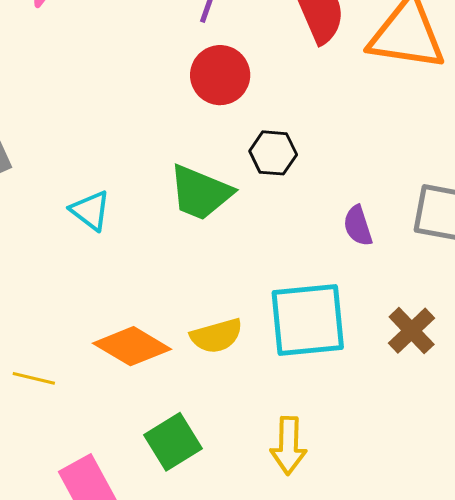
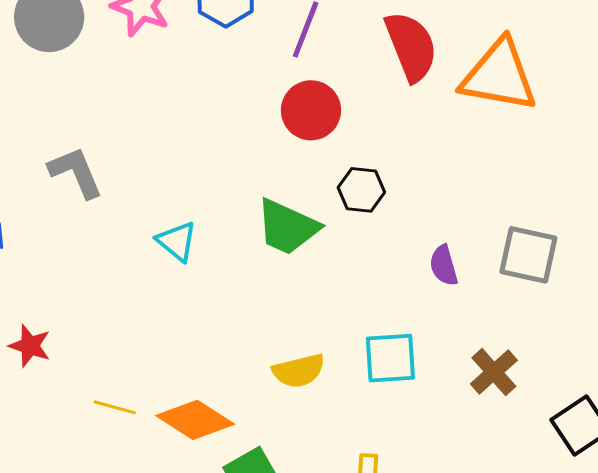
cyan square: (308, 320) -> (390, 358), size x0.7
orange diamond: (132, 346) -> (195, 420), moved

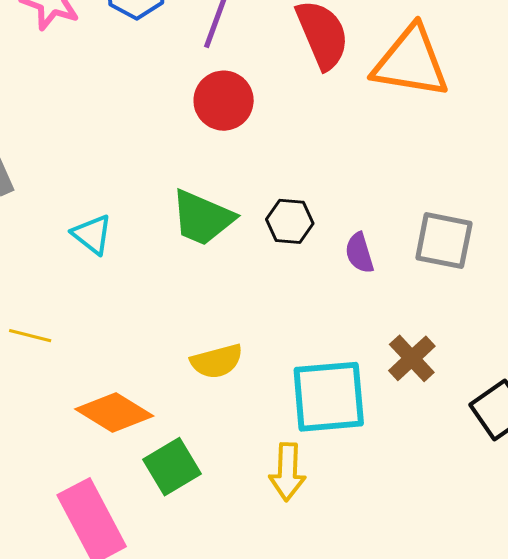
black hexagon: (361, 190) -> (290, 221), moved
cyan square: (390, 358) -> (329, 397), moved, size x1.4
yellow line: (115, 407) -> (30, 336), moved

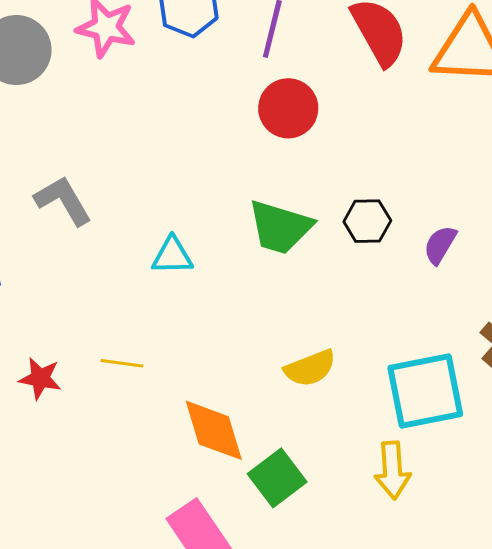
cyan triangle: (92, 234) -> (172, 256), turned -33
purple semicircle: (359, 253) -> (440, 245), turned 54
orange diamond: (114, 413) -> (214, 430), turned 48

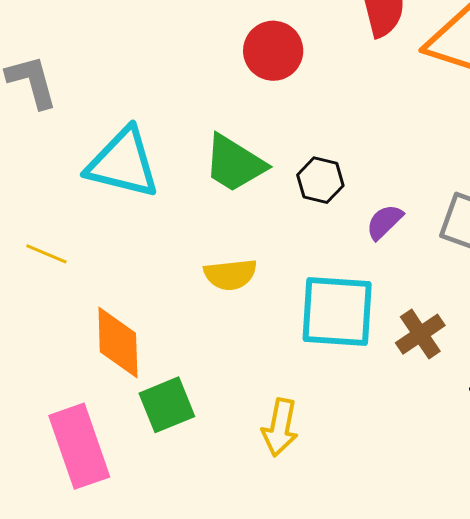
cyan triangle: (172, 256) -> (123, 163), size x1.8
yellow semicircle: (310, 368) -> (230, 275), moved
cyan square: (425, 391) -> (337, 312), moved

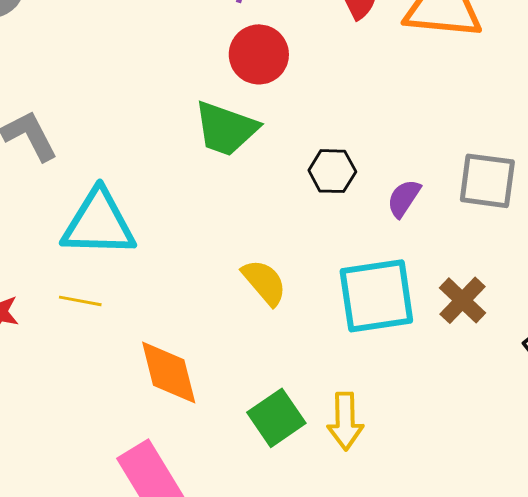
cyan triangle: (123, 163) -> (99, 223), moved
green trapezoid: (235, 163) -> (226, 129), moved
yellow semicircle: (230, 275) -> (264, 282), turned -112
green square: (167, 405) -> (276, 418), moved

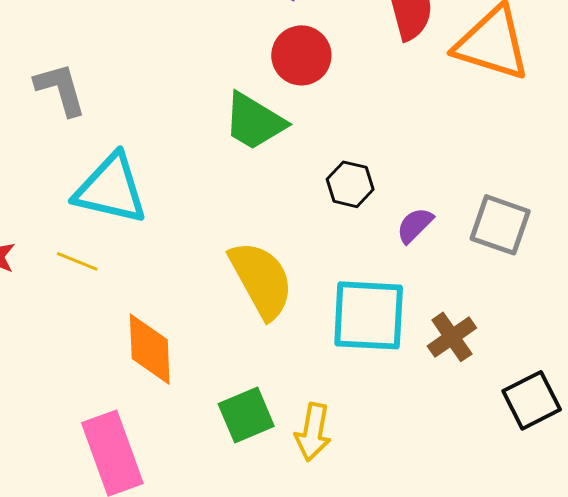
yellow semicircle: (264, 282) -> (261, 280), size x1.6

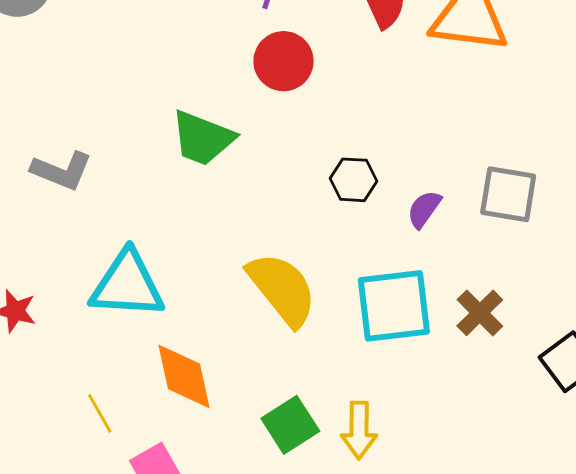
gray L-shape: (60, 89) -> (62, 171), moved, turned 138
green trapezoid: (254, 122) -> (203, 138), moved
cyan triangle: (111, 189) -> (127, 285), moved
yellow line: (77, 261) -> (100, 413), moved, turned 48

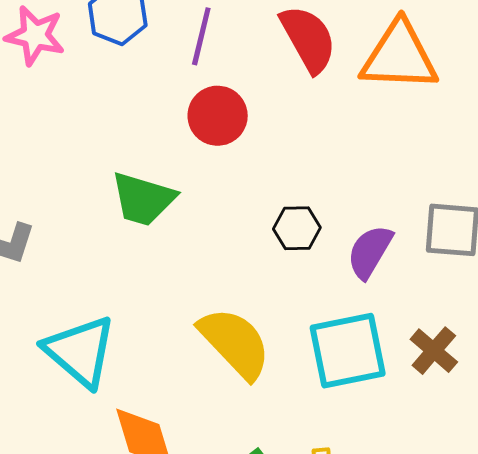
purple semicircle: (424, 209) -> (370, 252), size x1.4
cyan triangle: (127, 285) -> (80, 351), turned 42

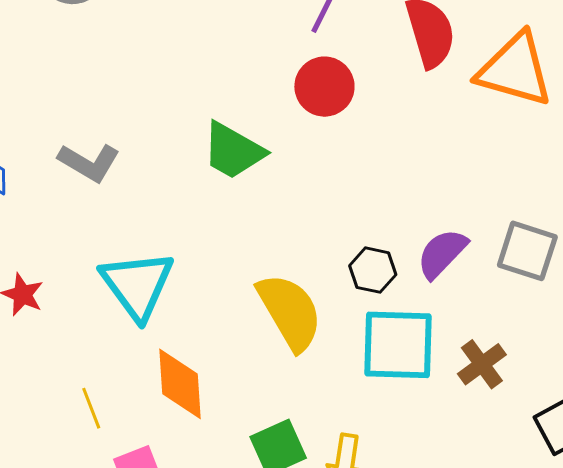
black hexagon: (297, 228) -> (373, 270), moved

